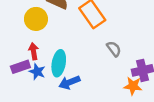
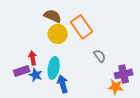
yellow circle: (36, 19) -> (58, 34), moved
blue arrow: (69, 82) -> (63, 84), turned 96

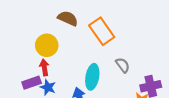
yellow circle: (58, 34) -> (47, 45), moved
cyan ellipse: (54, 68) -> (92, 77), moved

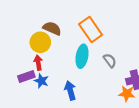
brown semicircle: (68, 18) -> (52, 28), moved
cyan ellipse: (92, 77) -> (82, 56), moved

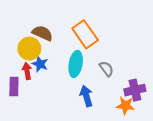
purple rectangle: (26, 77) -> (14, 87), turned -70
blue star: (41, 81) -> (40, 64), moved
blue arrow: (70, 90) -> (86, 96), moved

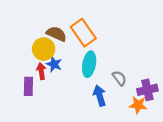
orange rectangle: (85, 34) -> (83, 33), moved
gray semicircle: (106, 69) -> (119, 78), moved

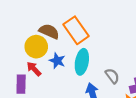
blue star: (54, 64) -> (57, 61), moved
red arrow: (41, 71) -> (34, 69), turned -35

